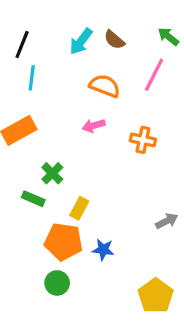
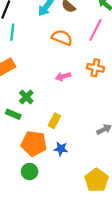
pink arrow: (94, 126) -> (63, 76), moved
orange cross: (143, 140) -> (95, 68), moved
yellow rectangle: (79, 208) -> (54, 121), moved

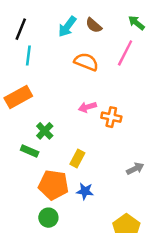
orange cross: (95, 68) -> (111, 117), moved

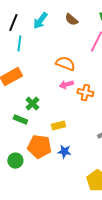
cyan arrow: (67, 27) -> (40, 21), moved
orange semicircle: (86, 62) -> (65, 64), moved
yellow rectangle: (77, 159) -> (58, 126), turned 48
green circle: (48, 218) -> (15, 161), moved

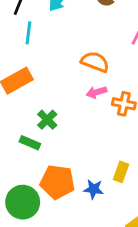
yellow rectangle: (58, 126) -> (121, 172), moved, turned -56
green circle: (15, 161) -> (23, 202), size x1.5

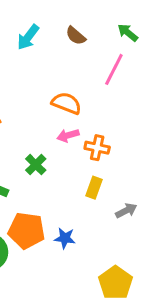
green cross: (47, 120) -> (36, 165), moved
yellow rectangle: (121, 172) -> (94, 188), moved

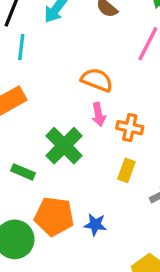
pink arrow: (68, 135) -> (99, 114), turned -85
green cross: (36, 165) -> (64, 146), size x1.6

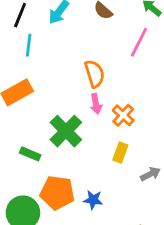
orange semicircle: (97, 80) -> (95, 74), turned 52
orange cross: (130, 128) -> (123, 115), turned 30

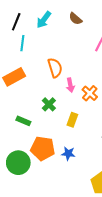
orange semicircle: (95, 74) -> (55, 68), moved
green cross: (66, 131) -> (49, 104), size x0.6
yellow rectangle: (120, 153) -> (72, 120), moved

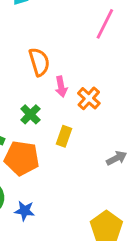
orange pentagon: (43, 148) -> (22, 158), moved
blue star: (68, 153) -> (25, 211), moved

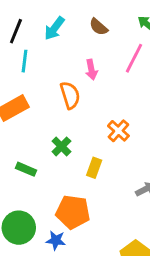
pink arrow: (61, 87) -> (91, 70), moved
orange pentagon: (22, 158) -> (73, 212), moved

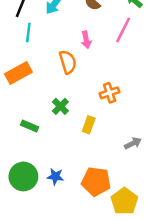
orange cross: (118, 131) -> (110, 93), turned 30
orange pentagon: (73, 212) -> (96, 181), moved
blue star: (56, 240) -> (55, 176), moved

